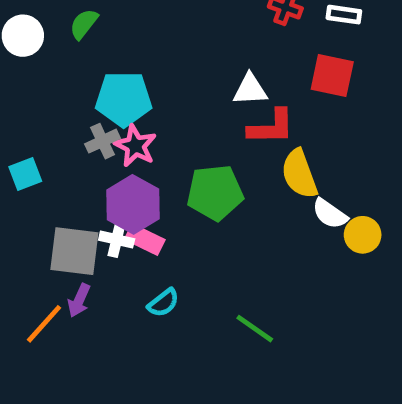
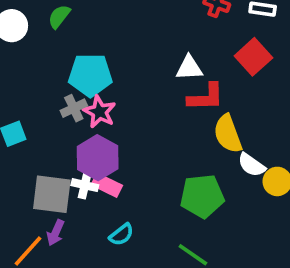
red square: (332, 75) -> (253, 57), turned 36
green pentagon: (215, 193) -> (202, 196), moved

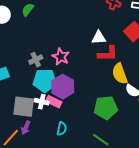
cyan pentagon: (90, 75) -> (45, 81), moved
pink star: (99, 112) -> (61, 57), moved
purple hexagon: (98, 158) -> (63, 87), moved
cyan semicircle: (121, 235) -> (62, 129), turned -40

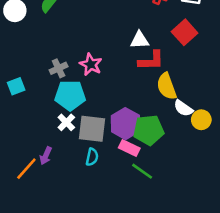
purple hexagon: (63, 87) -> (125, 124), moved
white cross: (42, 102) -> (66, 122), turned 32
pink rectangle: (54, 102) -> (129, 148), moved
gray square: (24, 107) -> (92, 129), moved

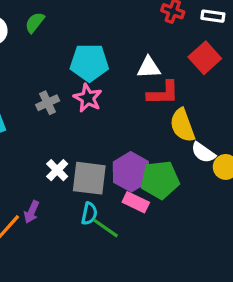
cyan pentagon: (70, 95) -> (89, 63), moved
green line: (142, 171) -> (105, 228), moved

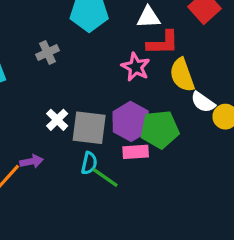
pink star: (88, 98) -> (136, 67), moved
pink rectangle: (136, 202) -> (136, 152), turned -30
purple arrow: (32, 212) -> (31, 161), turned -125

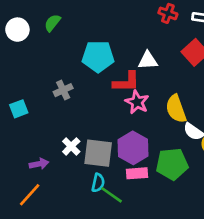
red L-shape: (163, 43) -> (126, 82), moved
green pentagon: (160, 129) -> (172, 164), moved
purple arrow: (31, 161) -> (39, 164), moved

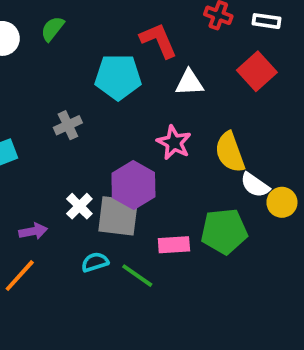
red L-shape: (126, 82) -> (159, 40), moved, turned -112
purple hexagon: (133, 148) -> (133, 185), moved
cyan semicircle: (98, 183) -> (95, 262), moved, turned -120

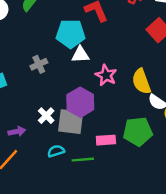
white triangle: (189, 83) -> (80, 55), moved
green line: (137, 276) -> (83, 160), turned -40

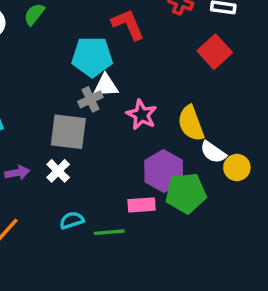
gray cross: (39, 64) -> (90, 99), moved
purple hexagon: (80, 102) -> (164, 171), moved
gray square: (71, 122) -> (68, 132), moved
purple arrow: (17, 131) -> (17, 173), moved

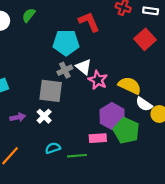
white triangle: (106, 86) -> (84, 67), moved, turned 42
yellow semicircle: (191, 123) -> (130, 85), turned 135
green pentagon: (186, 193) -> (126, 130), turned 30

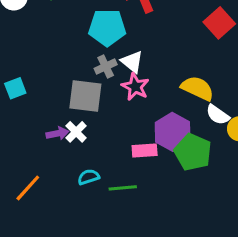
pink star: (98, 80) -> (135, 87), moved
purple arrow: (18, 117) -> (57, 133), moved
pink rectangle: (98, 138) -> (145, 151), moved

